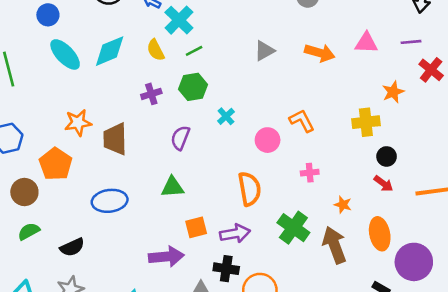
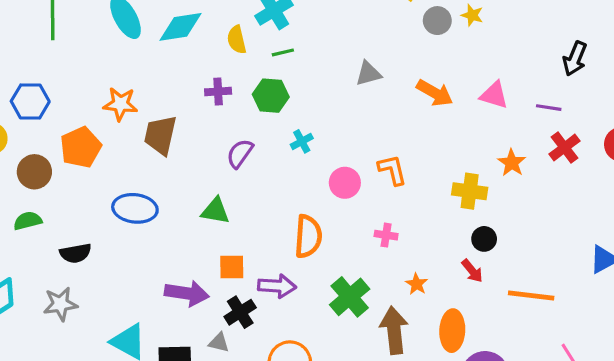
orange star: (393, 92) -> (512, 163), turned -30
black cross: (226, 269) -> (240, 312), moved, turned 35

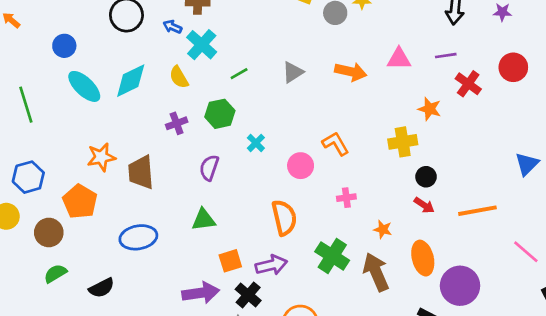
green line: (283, 52) -> (239, 74), moved

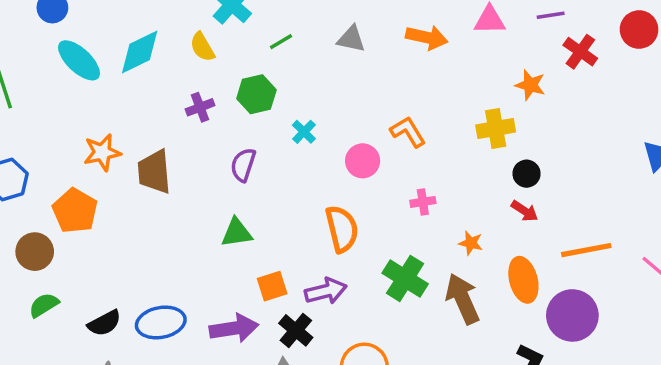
gray triangle: (293, 72) -> (351, 39), turned 45
orange line: (477, 211) -> (586, 250), moved
blue ellipse: (138, 237) -> (161, 322), moved

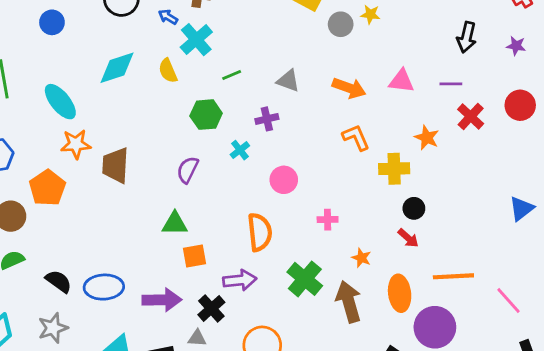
cyan ellipse: (79, 60) -> (60, 102), moved
purple cross: (200, 107) -> (267, 119), moved
orange L-shape: (408, 132) -> (356, 137), moved
orange square: (272, 286) -> (194, 256), moved
black semicircle: (104, 323) -> (59, 281), turned -124

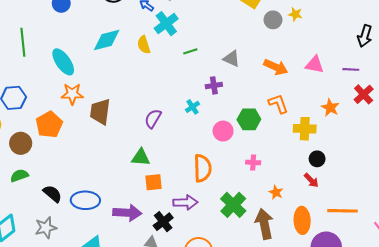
green hexagon: (206, 115) -> (249, 119), moved

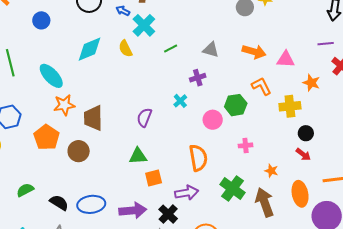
pink triangle: (315, 65) -> (286, 59), moved
brown circle: (21, 143) -> (79, 151), moved

